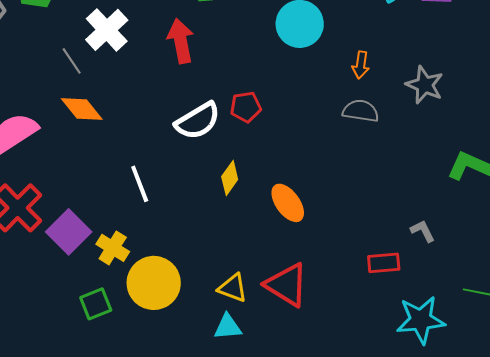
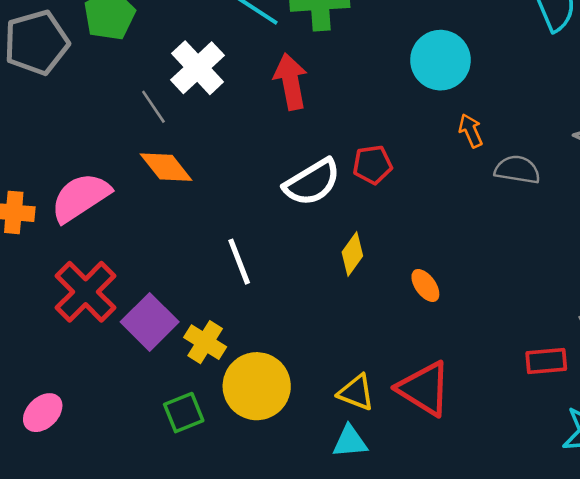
orange arrow: (361, 65) -> (471, 131), moved, turned 148
orange ellipse: (288, 203) -> (425, 285), size x0.7

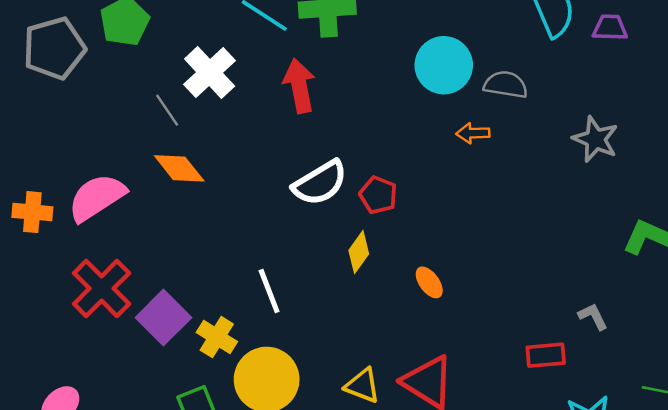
orange arrow: (471, 131) -> (473, 133), turned -68
red pentagon: (373, 165) -> (378, 195), moved, turned 30
gray semicircle: (517, 170) -> (506, 85), moved
white line: (239, 262) -> (269, 291), moved

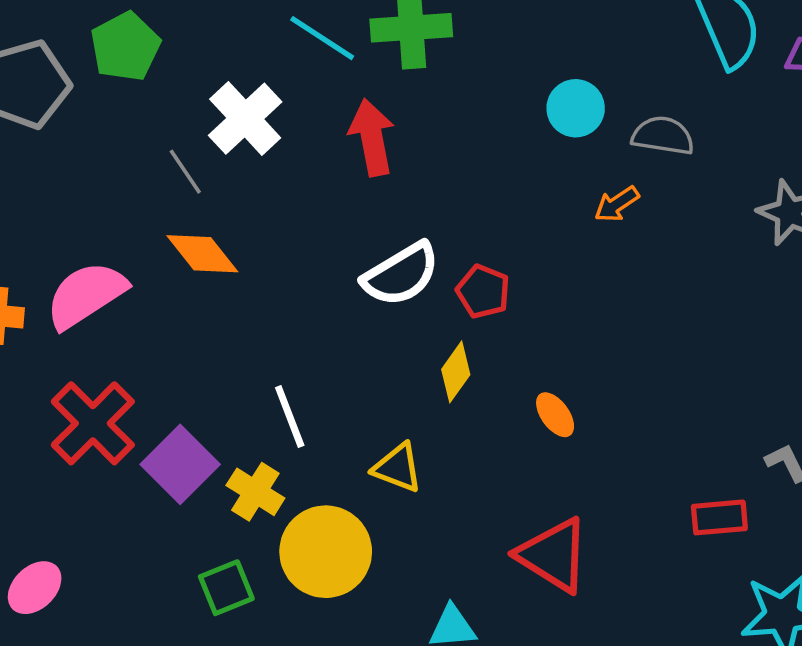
cyan circle: (444, 65) -> (576, 108), size x0.7
orange arrow: (473, 133) -> (617, 204), turned -32
white line: (269, 291) -> (290, 416), moved
yellow triangle: (362, 386) -> (398, 468), moved

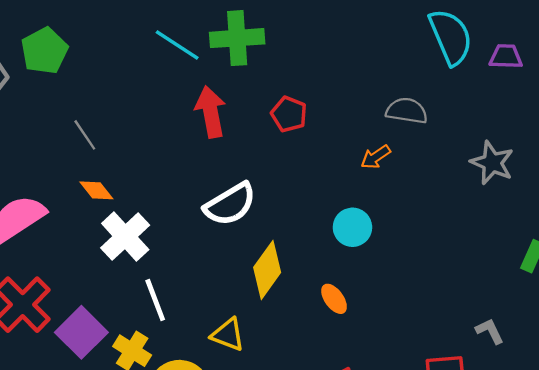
cyan circle: (576, 108) -> (352, 227), moved
white cross: (245, 119) -> (125, 237), moved
orange diamond: (202, 254) -> (96, 190), size x0.7
red pentagon: (483, 291) -> (289, 114), moved
yellow diamond: (456, 372) -> (267, 270), size x1.4

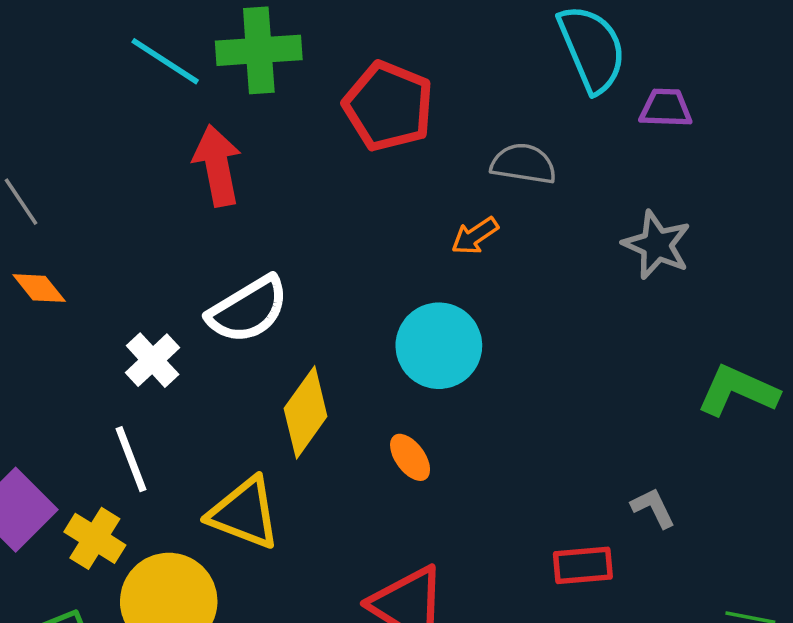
purple trapezoid: (506, 57) -> (666, 108), moved
red pentagon: (289, 114) -> (388, 106), moved, size x1.6
cyan circle: (352, 227) -> (439, 346), size x1.4
white cross: (125, 237) -> (153, 360), moved, size x0.7
yellow triangle: (228, 335) -> (244, 513), size x1.4

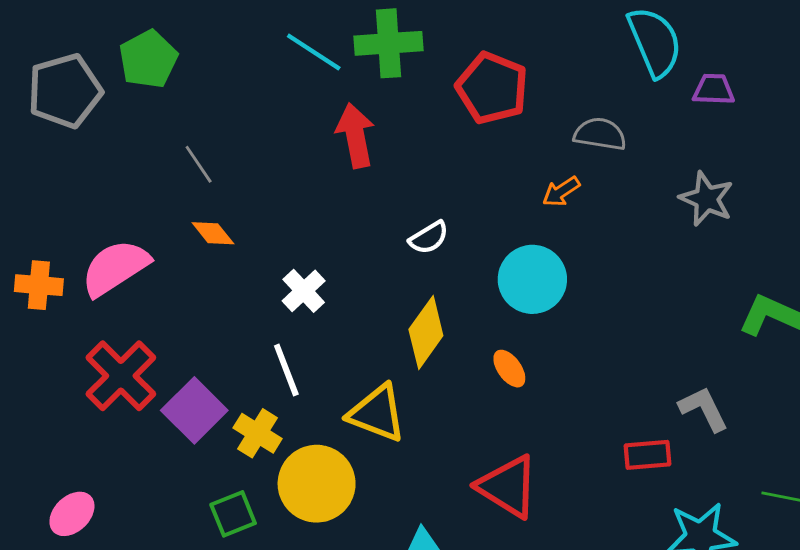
white semicircle: (248, 310) -> (429, 238), moved, size x0.6
gray L-shape: (653, 508) -> (704, 409), size x1.4

